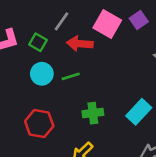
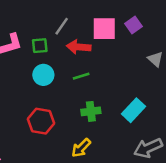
pink square: (107, 24) -> (104, 29), turned -30
green square: (38, 42) -> (40, 46), turned -35
green line: (71, 76) -> (81, 76), moved

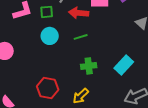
red hexagon: (41, 121) -> (48, 88), moved

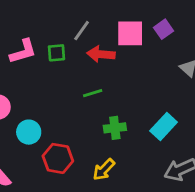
cyan circle: (50, 36) -> (29, 132), moved
green line: (81, 37) -> (93, 93), moved

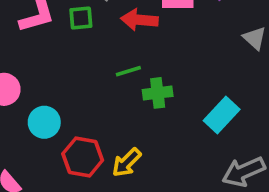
green cross: (115, 128) -> (158, 93), moved
yellow arrow: (104, 170) -> (127, 162), moved

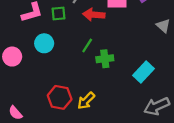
green line: (128, 71) -> (87, 46), turned -40
cyan circle: (44, 122) -> (44, 43), moved

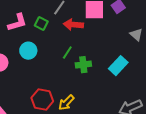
green square: (58, 14) -> (41, 24), turned 32
cyan rectangle: (143, 72) -> (118, 66), moved

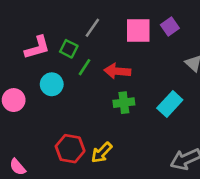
red arrow: (73, 25) -> (117, 71), moved
green line: (67, 53) -> (85, 67), moved

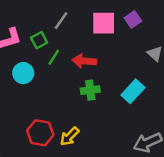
green square: (69, 49) -> (39, 40), turned 35

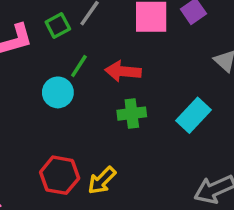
green square: (39, 40) -> (58, 26), moved
cyan circle: (23, 73) -> (58, 92), moved

